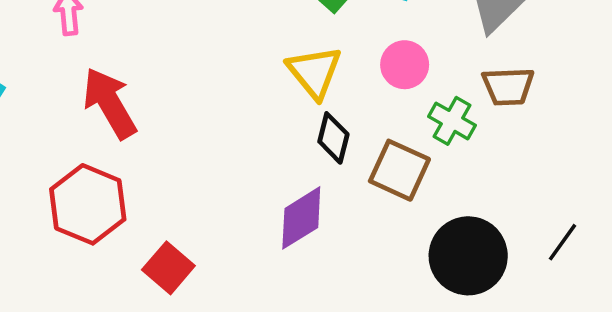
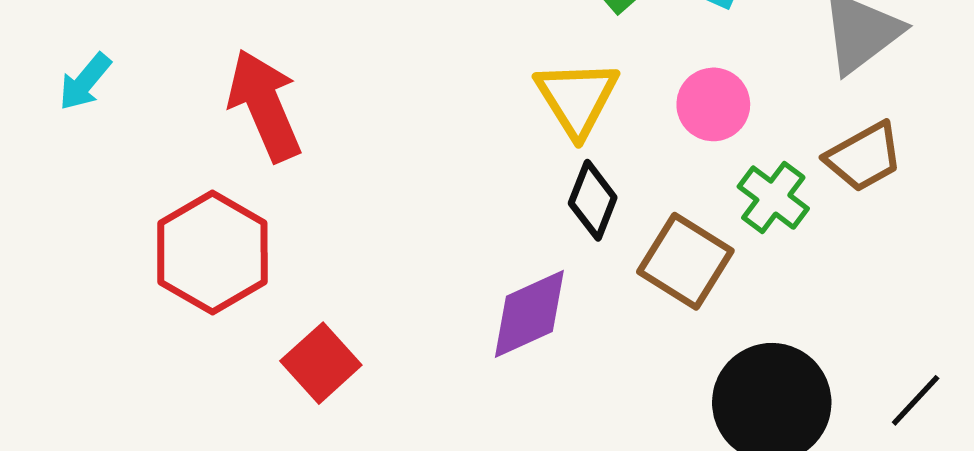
brown trapezoid: (508, 86) -> (864, 157), turned -34

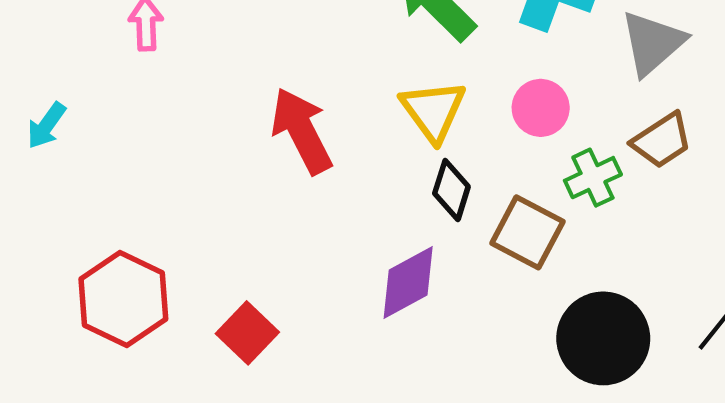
red arrow: (265, 105) -> (302, 131), moved
green cross: (773, 198) -> (593, 178), turned 32
red hexagon: (212, 253) -> (123, 299), moved

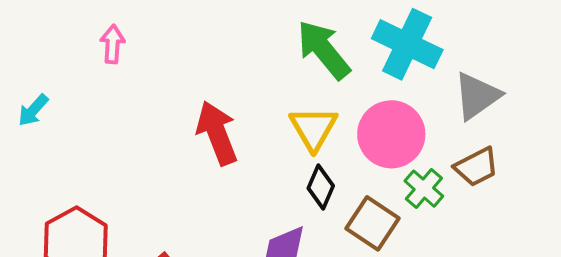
pink circle: (541, 108) -> (391, 134), size x1.6
green cross: (593, 178) -> (424, 189), turned -30

